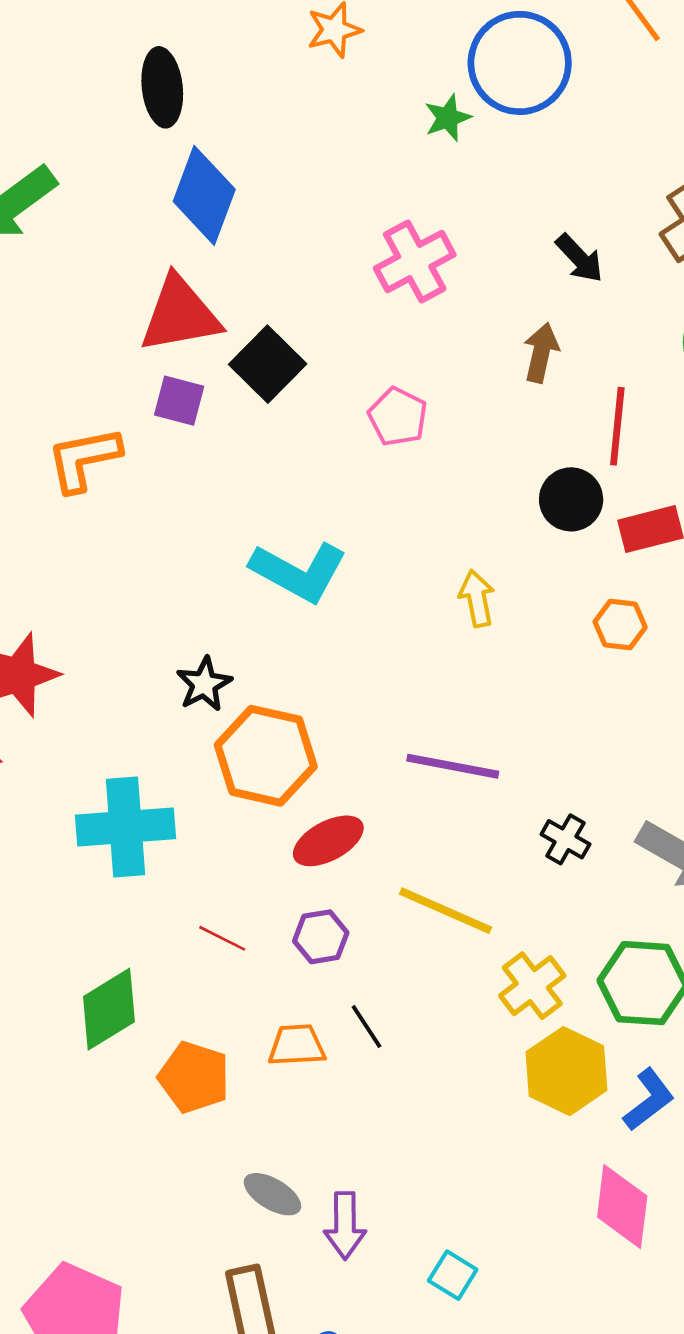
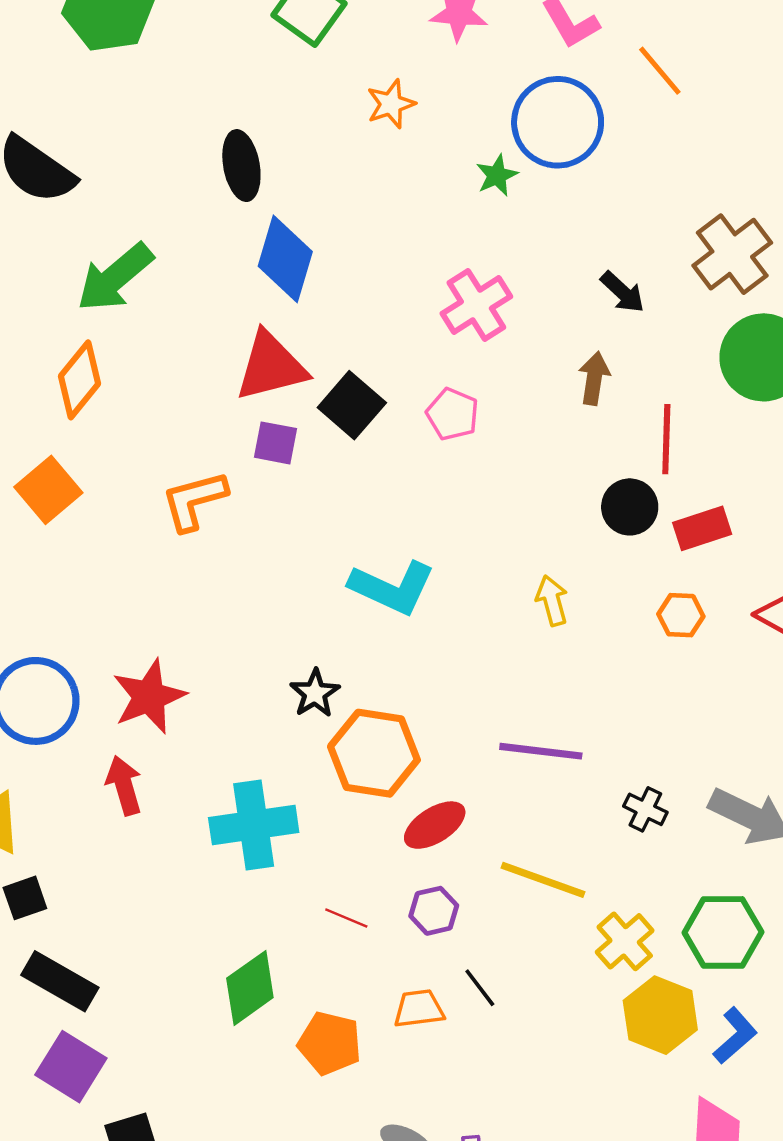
pink pentagon: (398, 417) -> (452, 414), moved

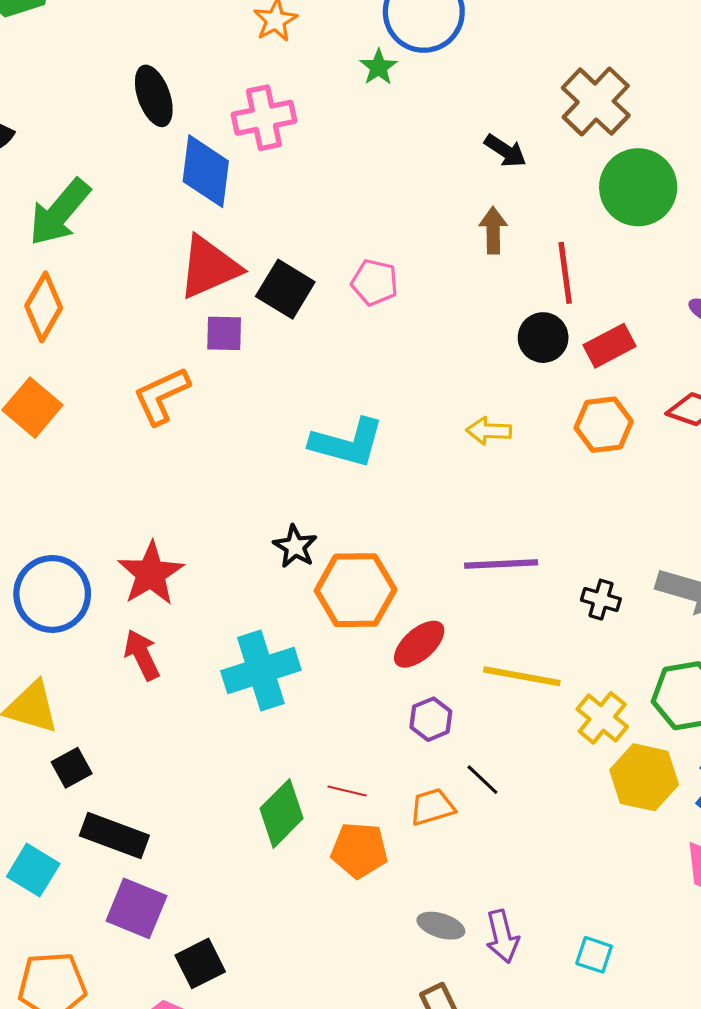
pink cross: (476, 305) -> (264, 118), moved, turned 30
yellow arrow: (552, 601) -> (489, 431), turned -63
orange hexagon: (681, 615) -> (604, 425), size x1.4
red line: (346, 918) -> (347, 791), moved

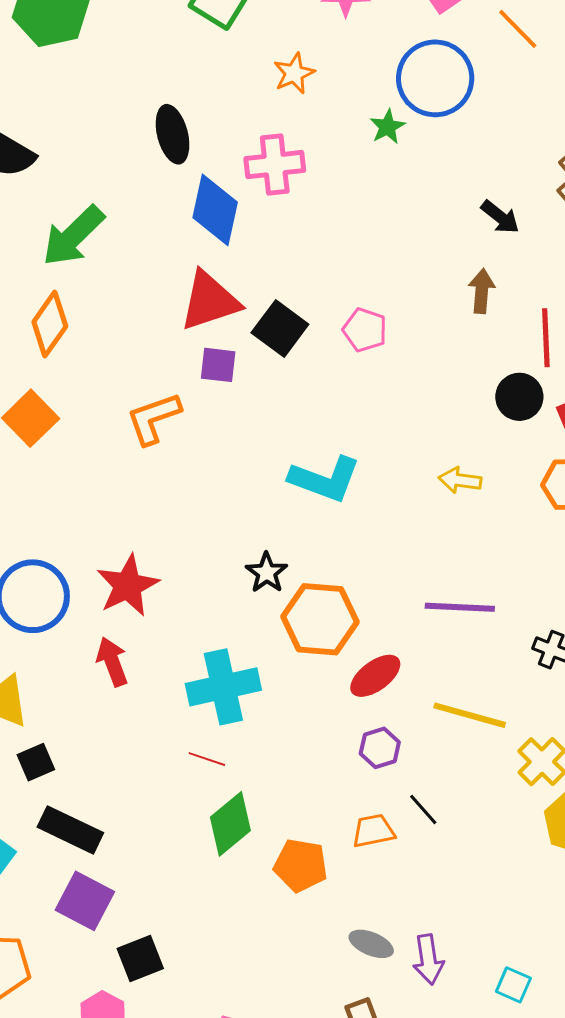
red line: (347, 791) -> (207, 759), moved

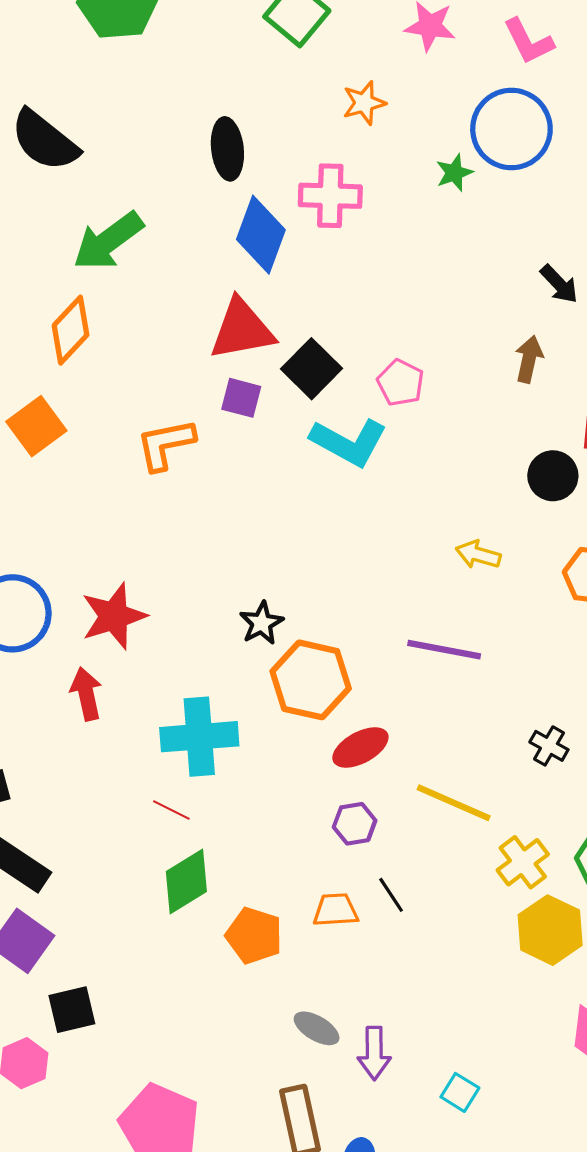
cyan L-shape: (325, 479) -> (349, 442), moved
purple line: (460, 607) -> (444, 650), moved

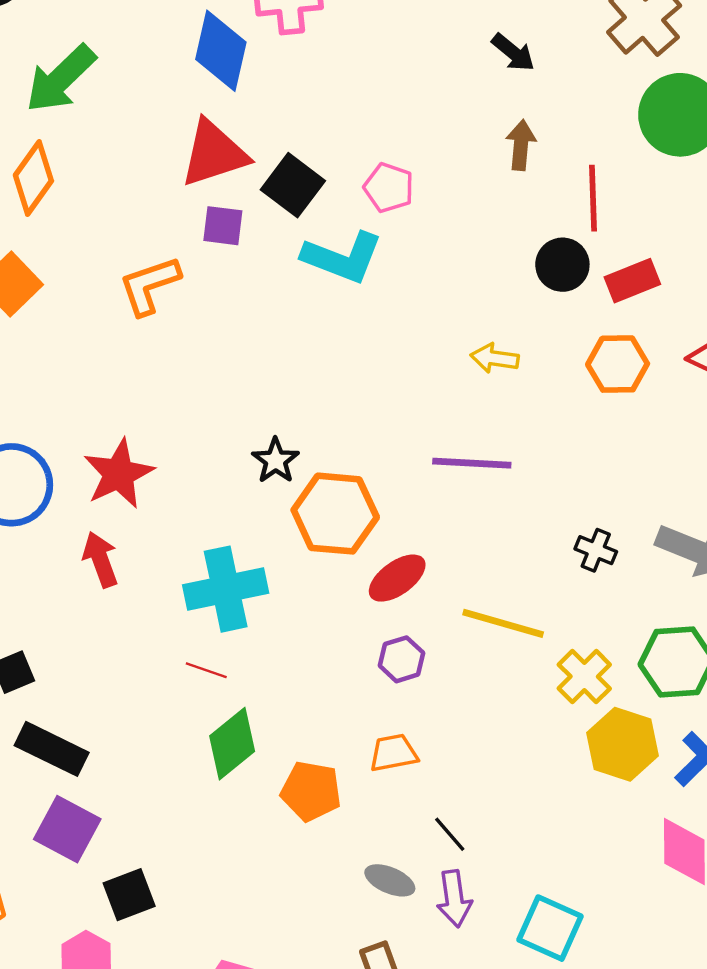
black arrow: (559, 284) -> (513, 52), moved
black line: (391, 895) -> (450, 834), moved
cyan square: (460, 1092) -> (550, 928), size x1.6

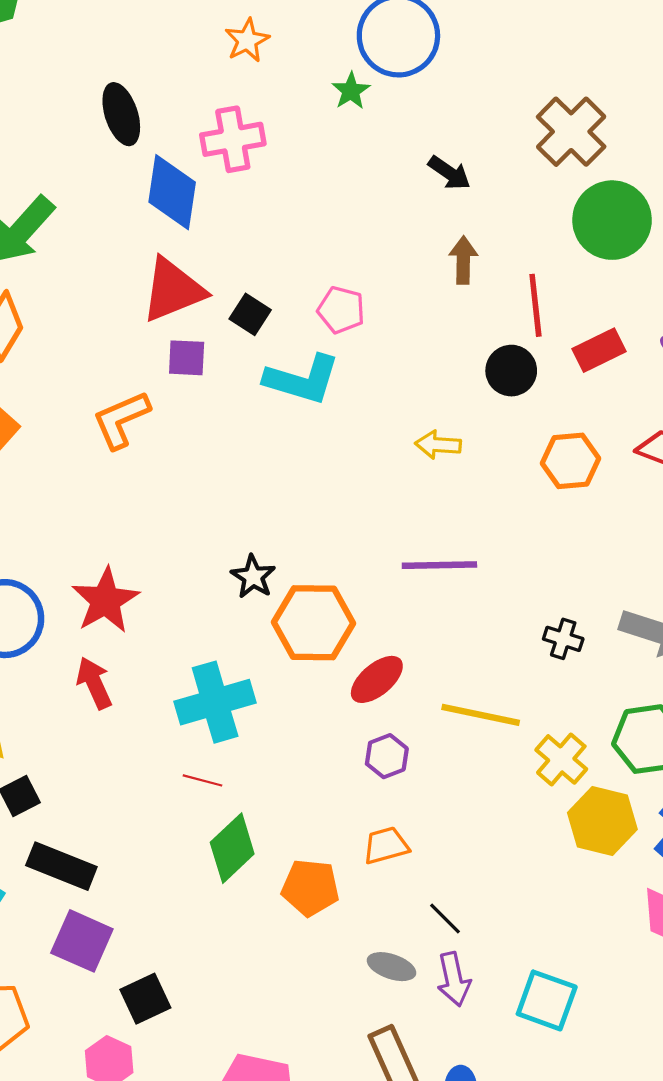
black square: (293, 185) -> (250, 314), size x0.7
red rectangle: (632, 281) -> (599, 350), moved
yellow arrow: (495, 358) -> (438, 445), moved

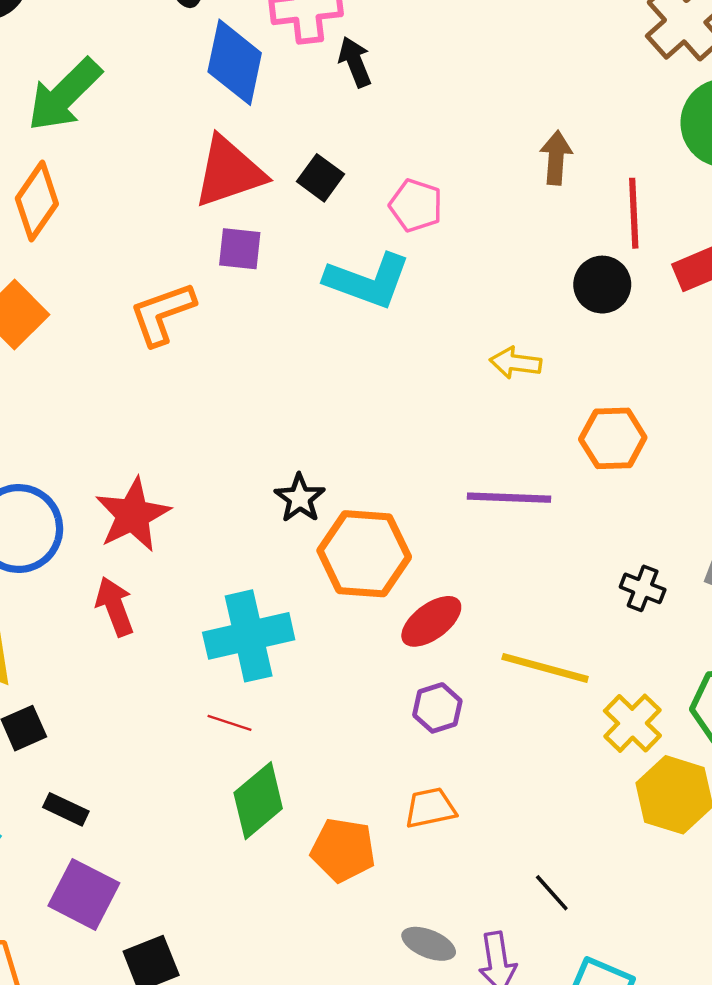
black arrow: (449, 173) -> (355, 62), moved, turned -150
black square: (250, 314) -> (320, 178), moved
orange hexagon: (571, 461) -> (613, 438), moved
black rectangle: (61, 866) -> (66, 809), size x0.6
black line: (445, 919) -> (552, 893), moved

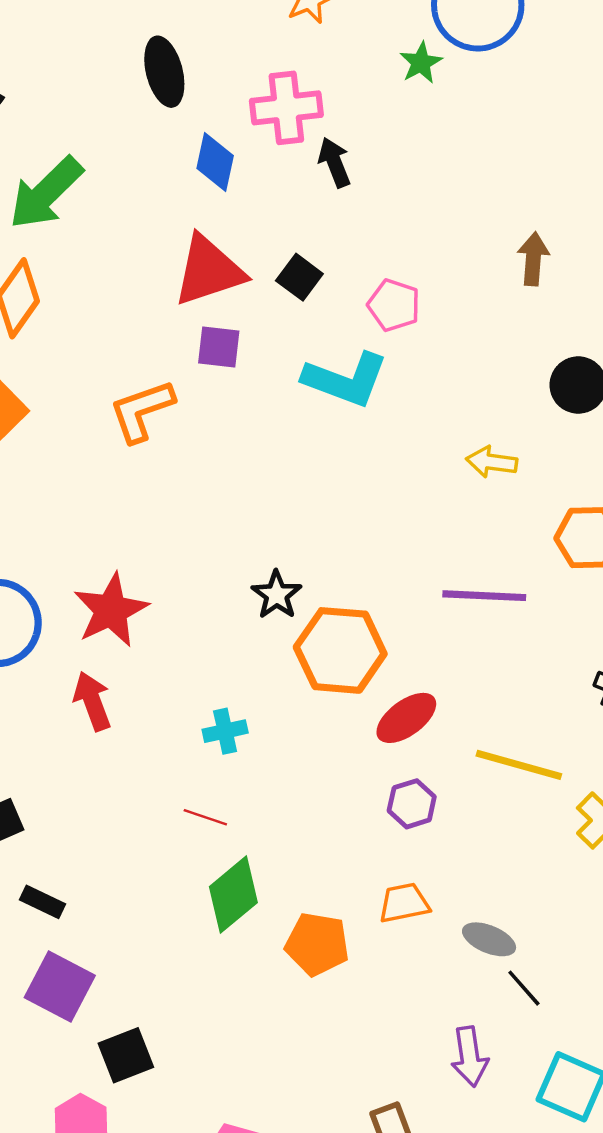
blue diamond: (235, 62) -> (215, 162), size x0.7
cyan cross: (249, 636) -> (225, 731), size x0.5
gray ellipse: (429, 944) -> (489, 939), moved

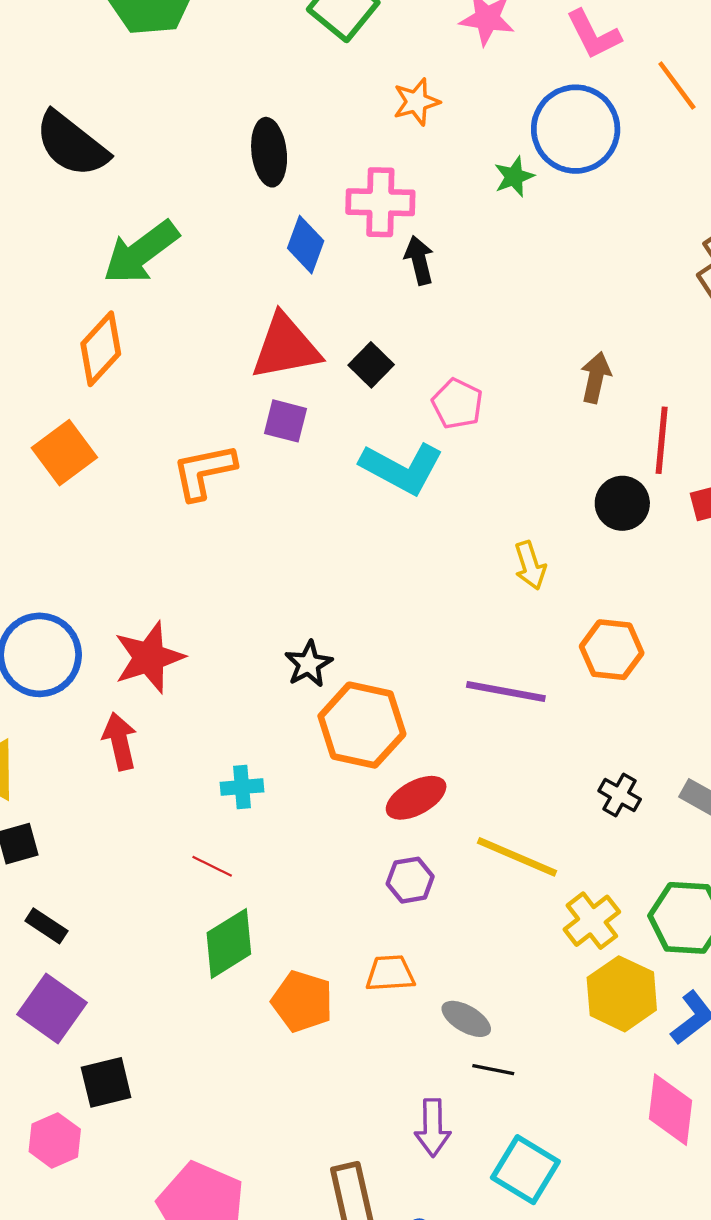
yellow arrow: (492, 462) -> (530, 565), turned -123
black line: (524, 988) -> (493, 1070), turned -45

